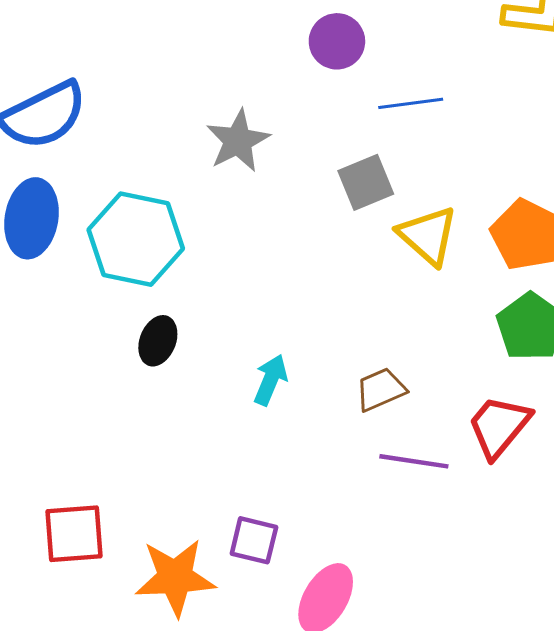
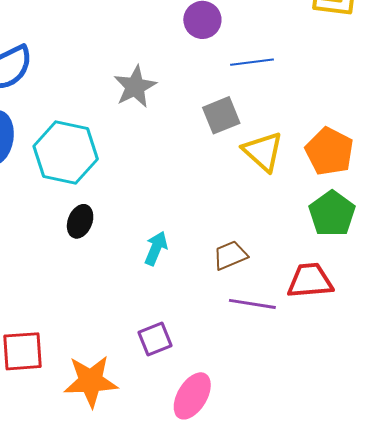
red trapezoid: (499, 426) -> (310, 281), turned 45
purple square: (254, 540) -> (155, 339), moved, turned -36

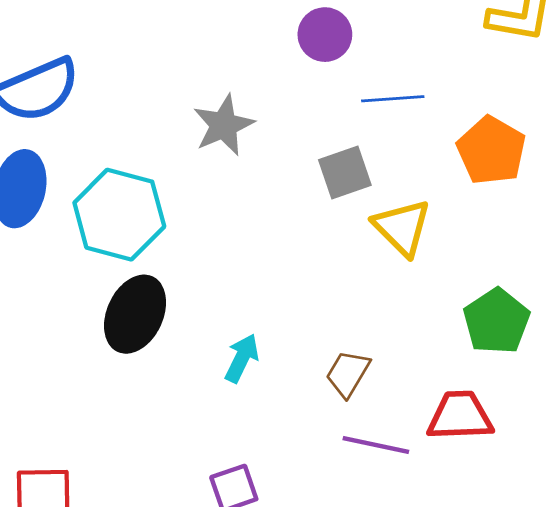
orange pentagon: (329, 151) -> (491, 151), moved
black ellipse: (80, 221) -> (135, 314), size x1.6
brown trapezoid: (230, 255) -> (348, 374), turned -39

